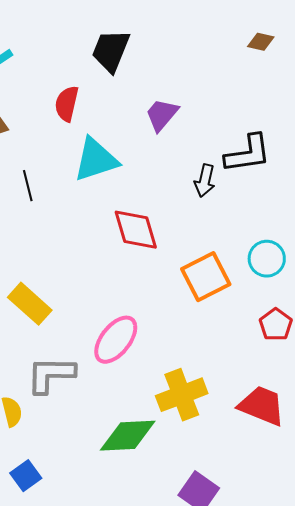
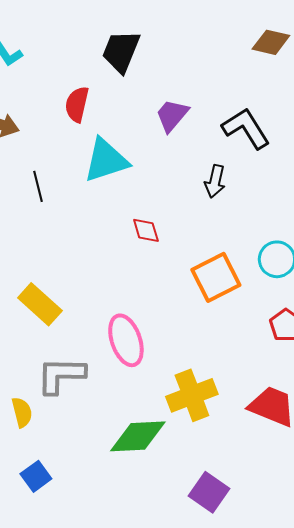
brown diamond: (261, 42) -> (271, 42), size x1.4
black L-shape: (248, 154) -> (246, 128), moved, turned -114
red diamond: (136, 230) -> (146, 230), size x0.6
pink ellipse: (116, 340) -> (126, 340), turned -57

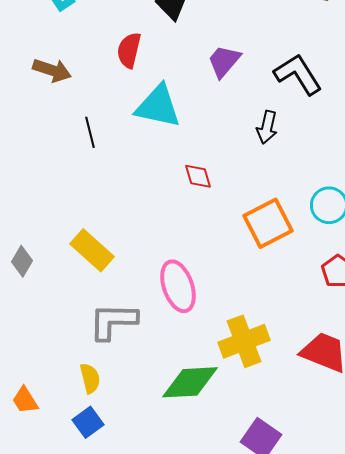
cyan triangle: (106, 160) -> (158, 106), turned 30
yellow semicircle: (22, 412) -> (90, 378), moved

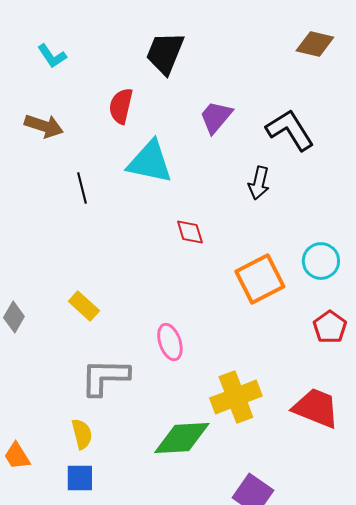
yellow rectangle: (92, 250) -> (84, 306), size x0.7
pink ellipse: (178, 286) -> (170, 342), size x0.7
blue square: (88, 422) -> (80, 478), turned 36

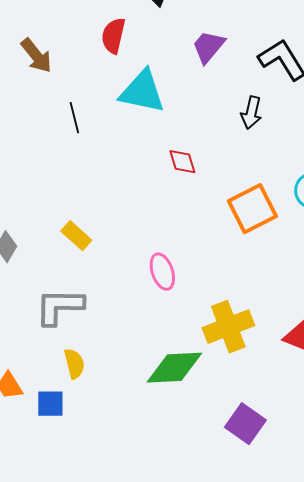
brown arrow: (44, 126) -> (36, 56), turned 33
gray L-shape: (105, 377) -> (59, 307), moved
blue square: (80, 478) -> (50, 404), moved

